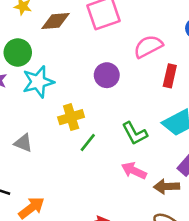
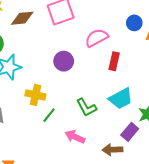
yellow cross: (71, 117) -> (35, 95), turned 30
pink arrow: (134, 171) -> (75, 137), moved

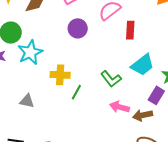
purple circle: (64, 61) -> (78, 28), moved
pink arrow: (75, 137) -> (119, 107), moved

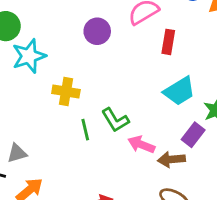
green L-shape: (111, 79) -> (115, 120), moved
green line: (76, 92) -> (85, 130), moved, turned -49
gray triangle: (27, 101) -> (17, 153), moved, turned -35

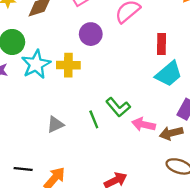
red rectangle: (168, 42) -> (162, 44), moved
yellow cross: (66, 91) -> (68, 65), moved
gray triangle: (17, 153) -> (55, 124), moved

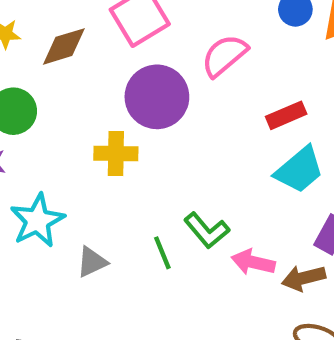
purple circle: (91, 34) -> (157, 97), size x1.5
red rectangle: (162, 44) -> (286, 115), turned 66
cyan star: (36, 64) -> (37, 221), moved

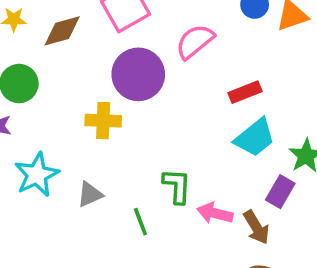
green L-shape: (207, 230) -> (177, 186), turned -138
green line: (162, 253) -> (140, 222), moved
gray triangle: (92, 262) -> (90, 194), moved
brown arrow: (304, 278) -> (256, 227), turned -108

